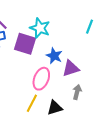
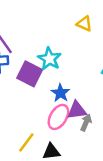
pink ellipse: (41, 79) -> (58, 117), moved
gray arrow: (77, 92) -> (86, 123), moved

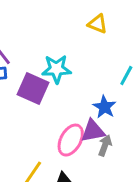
cyan star: (49, 59) -> (56, 69), turned -30
blue star: (60, 93) -> (104, 107), moved

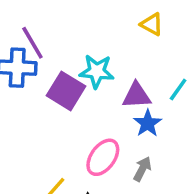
purple triangle: (93, 131) -> (137, 95), moved

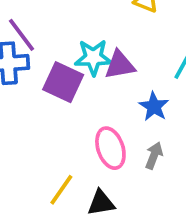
purple triangle: (137, 95) -> (120, 65), moved
pink ellipse: (103, 157) -> (110, 148), turned -48

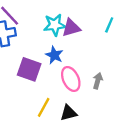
purple square: (63, 82) -> (29, 69), moved
blue star: (154, 106) -> (54, 55), moved

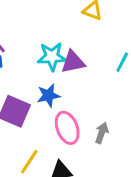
blue star: (54, 55) -> (48, 95), turned 30

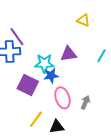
cyan star: (52, 57) -> (44, 63), moved

